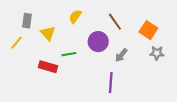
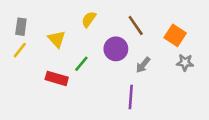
gray rectangle: (27, 21) -> (21, 27), moved
green line: (69, 54) -> (81, 64), turned -40

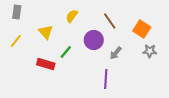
gray rectangle: (21, 27) -> (17, 12), moved

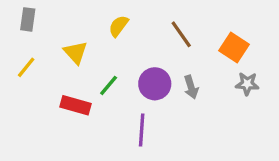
purple circle: (94, 40) -> (155, 84), moved
gray arrow: (116, 53) -> (191, 87), turned -56
purple line: (106, 79) -> (142, 130), moved

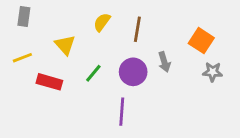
brown line: (181, 34) -> (137, 29), moved, turned 45
yellow line: (26, 67) -> (22, 58), turned 30
gray arrow: (191, 87) -> (164, 62), moved
red rectangle: (76, 105) -> (49, 82), moved

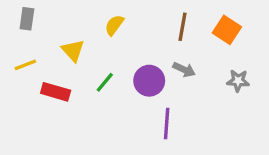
brown line: (137, 29) -> (183, 27), moved
orange square: (201, 41) -> (227, 30), moved
gray arrow: (164, 62) -> (184, 70), turned -48
purple line: (122, 112) -> (167, 124), moved

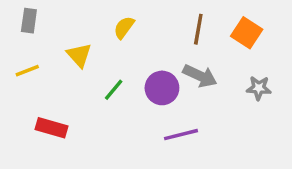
gray arrow: (184, 70) -> (200, 76), size x1.4
red rectangle: (56, 92) -> (51, 128), moved
purple line: (167, 124) -> (181, 135), turned 72

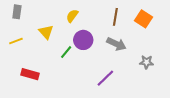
purple circle: (162, 88) -> (83, 40), moved
gray star: (259, 88) -> (147, 62), moved
purple line: (181, 135) -> (105, 78), turned -30

